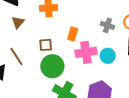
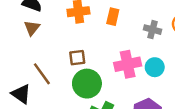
brown triangle: (18, 22) -> (32, 28), moved
orange rectangle: (73, 34) -> (113, 17), moved

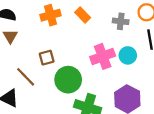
orange rectangle: (113, 17) -> (83, 15), turned -49
brown square: (77, 58) -> (47, 58), moved

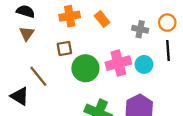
brown square: (47, 58) -> (64, 48), moved
green circle: (68, 80) -> (85, 68), moved

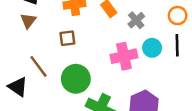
gray cross: (140, 29) -> (136, 20), moved, turned 35
cyan circle: (144, 64) -> (152, 48), moved
green circle: (85, 68) -> (76, 79), moved

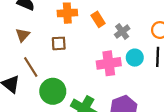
brown triangle: (28, 21) -> (23, 35), moved
green circle: (76, 79) -> (53, 91), moved

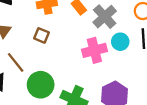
gray cross: (122, 32) -> (105, 17), size x1.5
brown square: (59, 43) -> (41, 35), turned 32

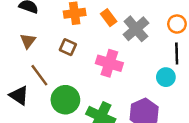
cyan circle: (120, 42) -> (166, 77), moved
pink cross: (94, 50) -> (109, 63), moved, turned 30

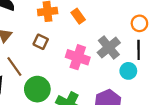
gray cross: (136, 29) -> (109, 48), moved

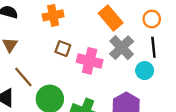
orange rectangle: (78, 16) -> (111, 18), moved, size x1.5
brown square: (41, 42) -> (63, 49), moved

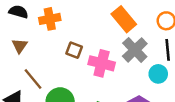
orange cross: (53, 15) -> (50, 19), moved

